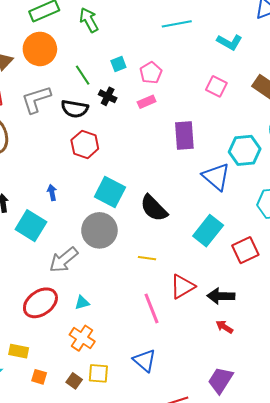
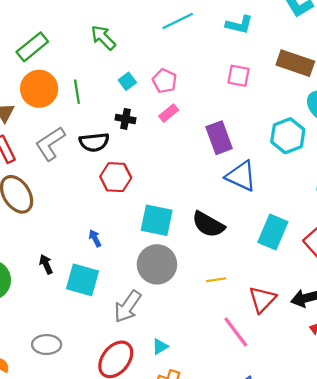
green arrow: (89, 20) -> (103, 38), moved
green line: (83, 75) -> (77, 92), moved, turned 40
blue triangle: (216, 177) -> (241, 176), moved

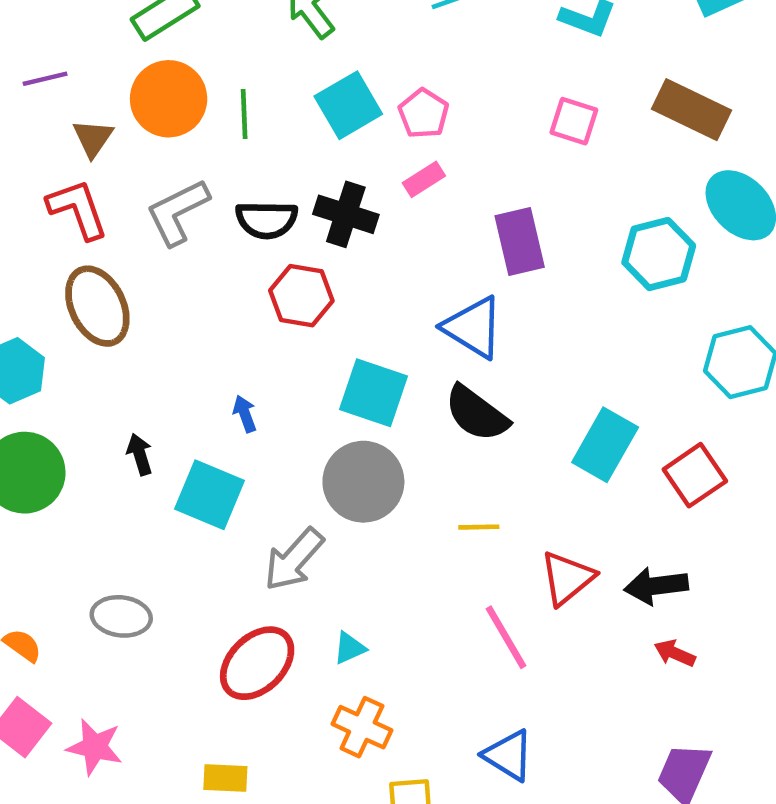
cyan square: (127, 81) -> (348, 105), size x1.8
black cross: (125, 119) -> (346, 214), moved, size x1.5
blue triangle: (241, 176) -> (473, 327), moved

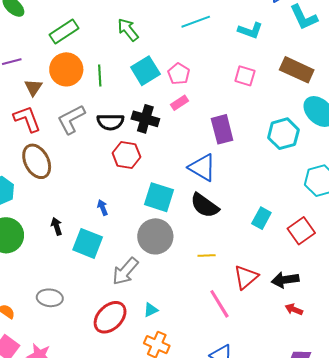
cyan rectangle: (605, 445) -> (261, 218), size x0.7

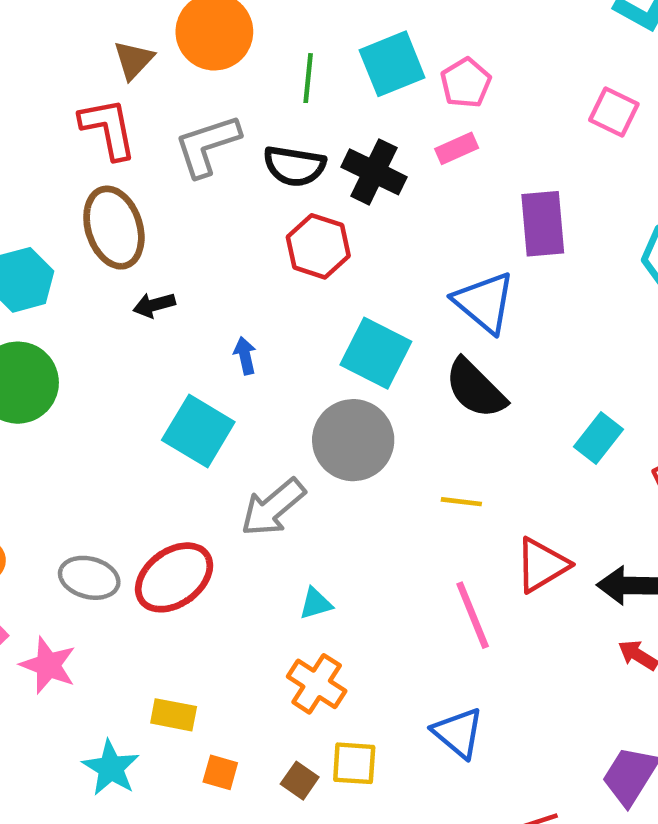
green line: (100, 75) -> (308, 78), moved
black arrow: (57, 226) -> (154, 305), moved, turned -96
gray ellipse: (50, 298) -> (89, 578), moved
red ellipse: (110, 317) -> (174, 577), moved

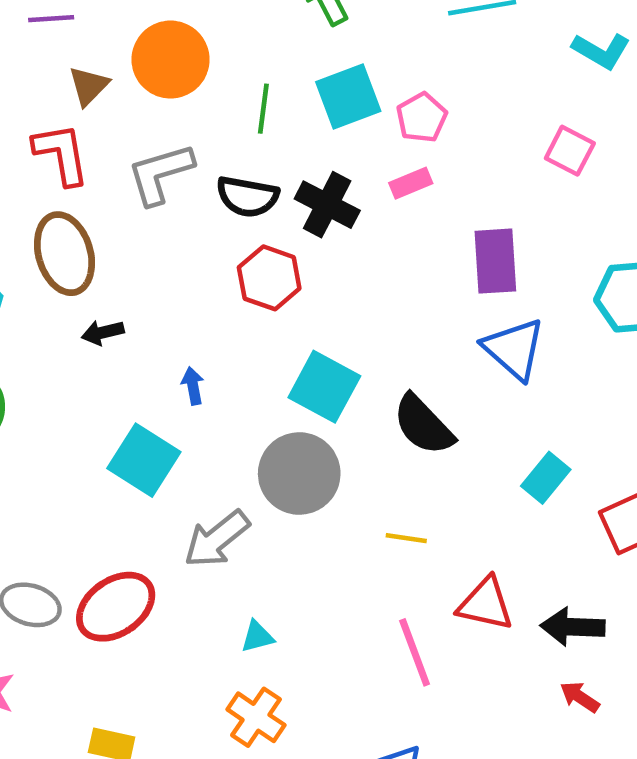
blue triangle: (484, 302) -> (514, 349), moved
red triangle: (542, 565) -> (485, 604), turned 42

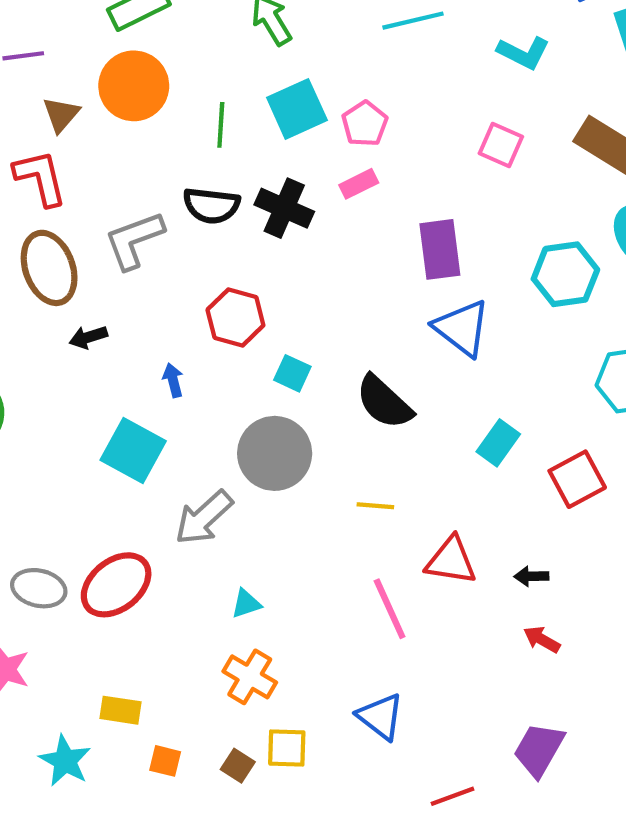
gray L-shape: (160, 174) -> (134, 240), moved
red hexagon: (269, 278) -> (235, 318), moved
cyan square: (324, 387) -> (292, 373), size x0.6
black arrow: (573, 627) -> (531, 576), size x0.6

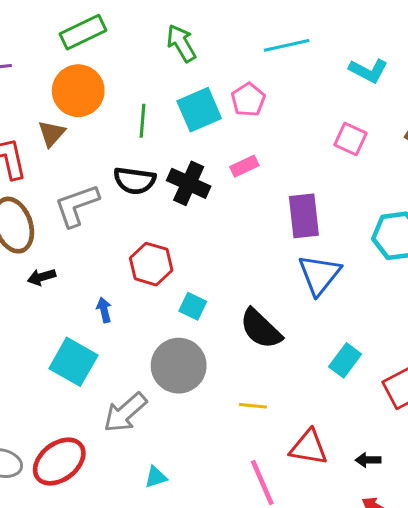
brown triangle: (61, 115) -> (51, 134), moved
pink pentagon: (365, 124) -> (248, 100), moved
blue triangle: (462, 328) -> (319, 275), turned 30

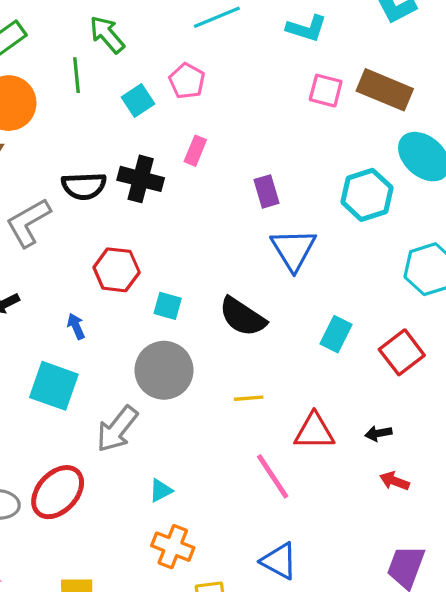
cyan square: (199, 110) -> (138, 100), size x0.7
green line: (143, 121) -> (76, 75), moved
pink square: (350, 139) -> (326, 91), moved
pink rectangle: (244, 166) -> (195, 151), turned -32
purple rectangle: (304, 216) -> (267, 191), size x0.7

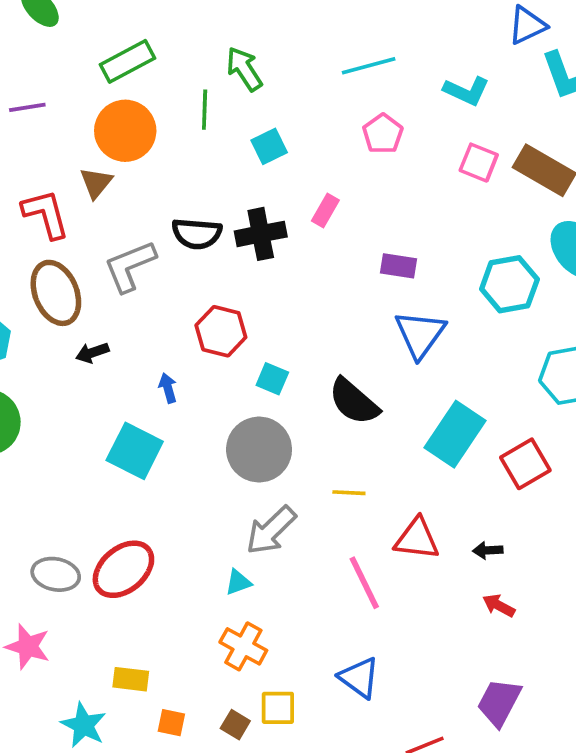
pink pentagon: (187, 81) -> (383, 134), moved
black cross: (141, 179) -> (261, 234), turned -33
purple rectangle: (267, 191) -> (399, 266), turned -72
cyan rectangle: (336, 334) -> (455, 434), size x1.6
gray arrow: (117, 429) -> (271, 530), moved

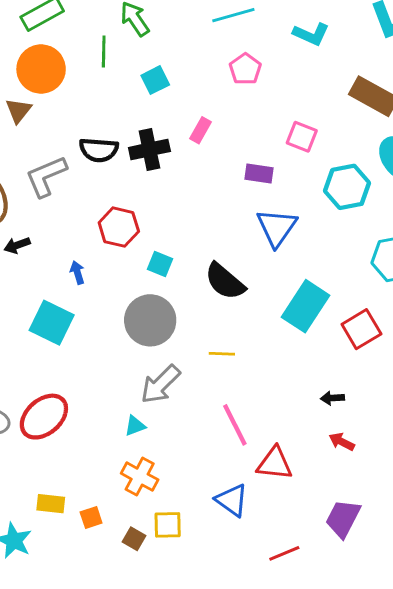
pink square: (479, 163) -> (302, 137), moved
red triangle: (417, 539) -> (275, 463), moved
orange square: (171, 723) -> (91, 518), moved, turned -30

